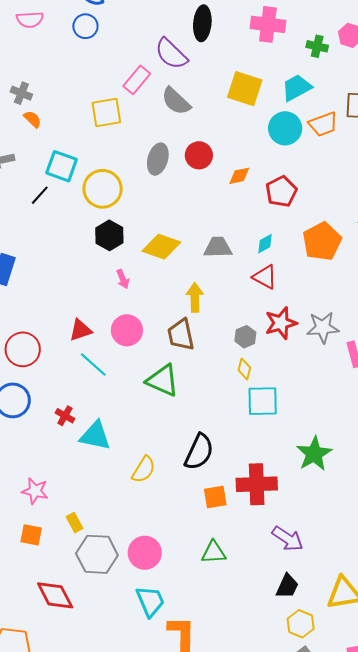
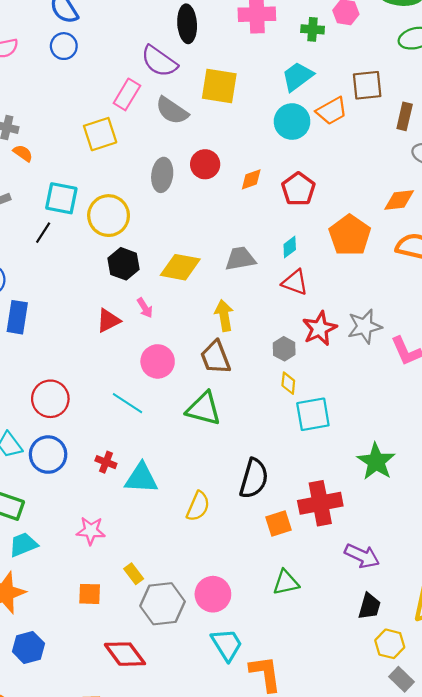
yellow square: (245, 89) -> (219, 86), moved
red triangle: (80, 330) -> (108, 321), moved
pink star: (35, 491) -> (91, 531), moved

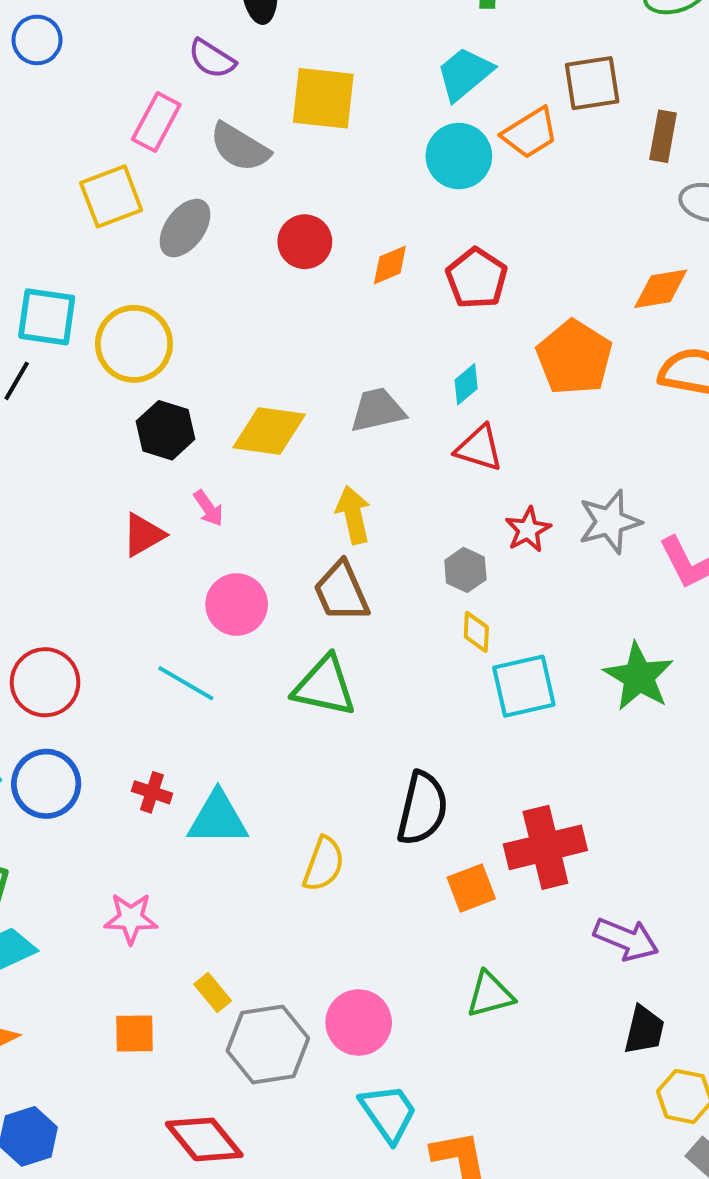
purple semicircle: (159, 61) -> (212, 59), size x0.7
gray ellipse: (162, 175) -> (185, 228), moved, turned 32
red star: (320, 328) -> (528, 530), size x0.7
green star: (376, 462) -> (639, 677), moved

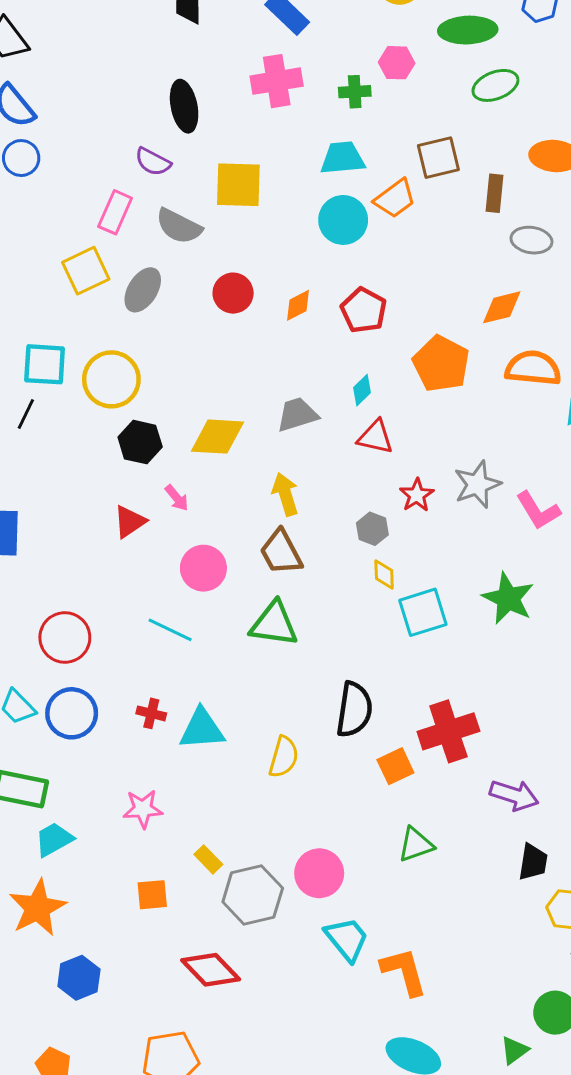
cyan trapezoid: (465, 74) -> (343, 158), turned 39

